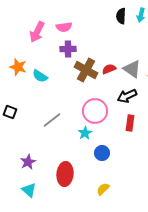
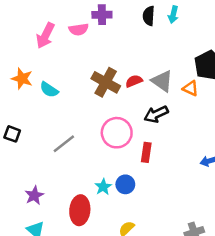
purple cross: (68, 49) -> (102, 15), moved
red rectangle: (130, 123) -> (146, 152), moved
cyan star: (85, 133) -> (103, 187), moved

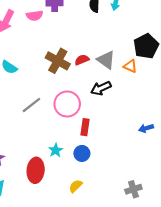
gray line: (64, 144) -> (31, 105), moved
red rectangle: (146, 152) -> (85, 127), moved
blue circle: (125, 184) -> (82, 153), moved

